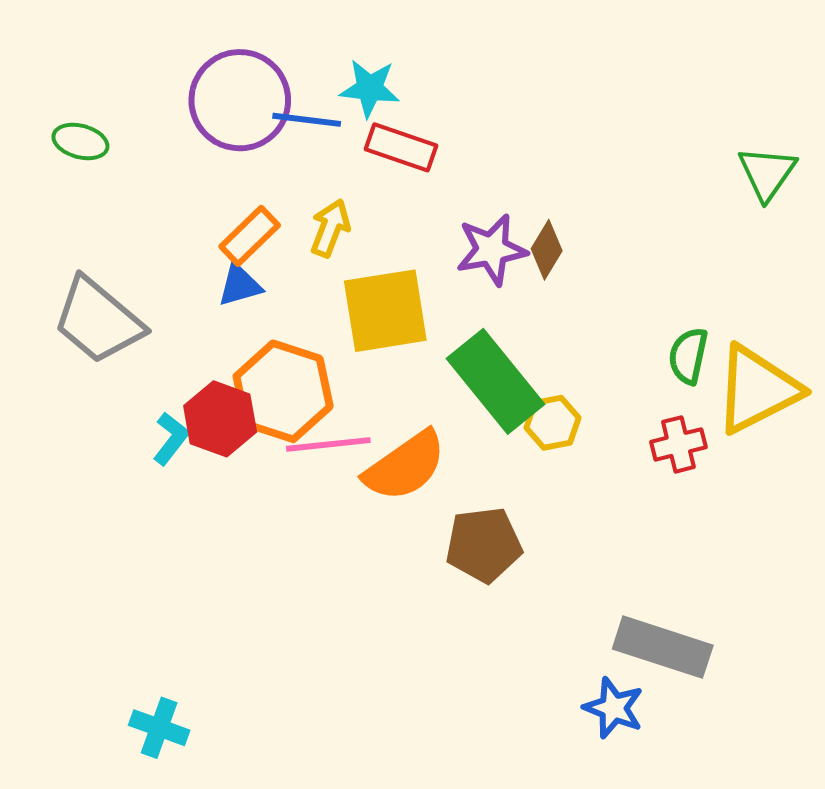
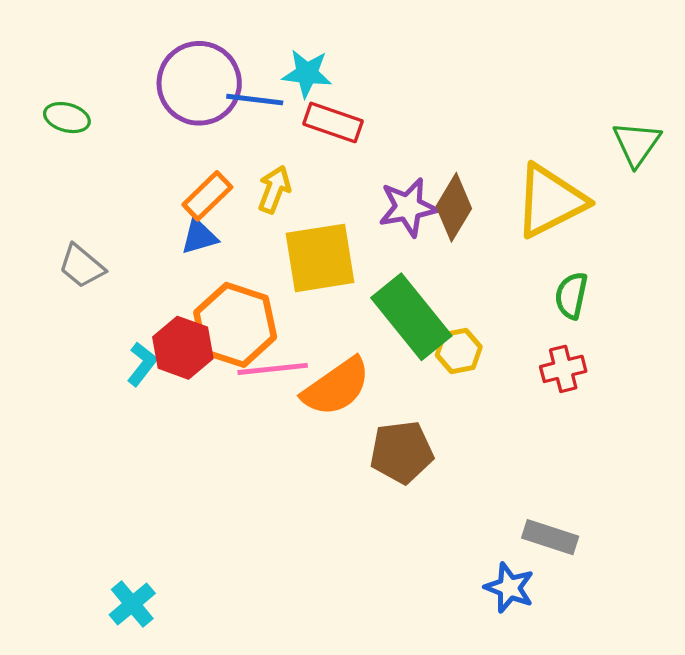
brown diamond: (547, 250) -> (454, 207), size x1.4
gray trapezoid: (98, 320) -> (82, 266), size x0.6
yellow triangle: (757, 389) -> (550, 201), moved
gray rectangle: (663, 647) -> (550, 537), size x0.7
cyan cross: (159, 728) -> (132, 604), turned 30

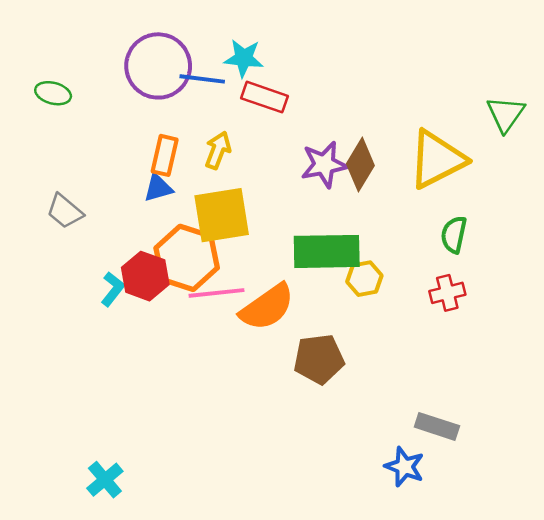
orange rectangle: (207, 196) -> (165, 155), turned -33
yellow square: (320, 258) -> (222, 215), moved
green rectangle: (411, 317) -> (327, 251), turned -52

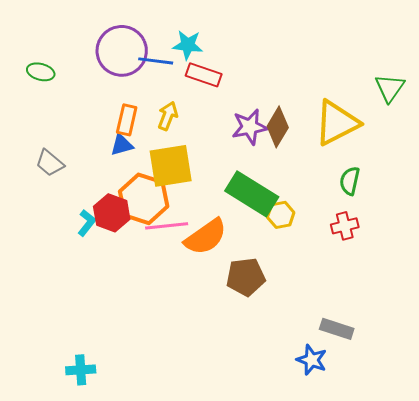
green rectangle: (327, 251) -> (252, 194), turned 33
cyan cross: (105, 480) -> (81, 370), turned 36

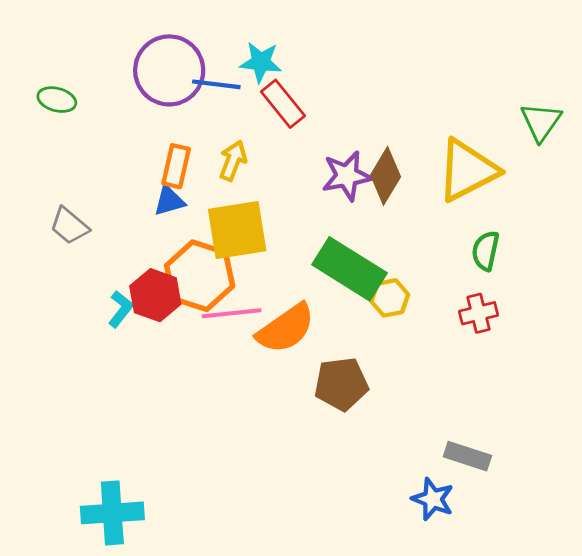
red rectangle: (204, 75) -> (283, 104), turned 32
cyan cross: (81, 370) -> (112, 513), size x1.5

